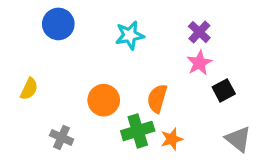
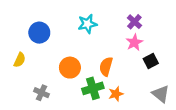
blue circle: (58, 24) -> (39, 33), moved

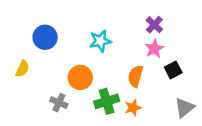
cyan star: (87, 24) -> (100, 41), moved
orange semicircle: (106, 66) -> (135, 76), moved
gray cross: (42, 93) -> (59, 103), moved
gray triangle: (161, 94) -> (184, 108), turned 42

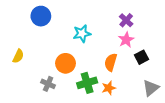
blue circle: (45, 37) -> (41, 16), moved

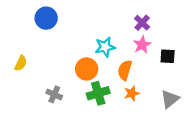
cyan star: (82, 34) -> (105, 47), moved
black square: (142, 57) -> (168, 56), moved, turned 32
orange circle: (66, 63) -> (87, 69), moved
orange star: (109, 88) -> (132, 93), moved

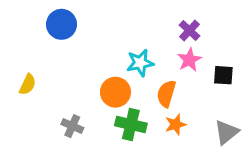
green cross: (98, 93) -> (131, 125), turned 30

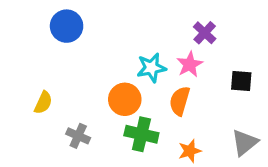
pink star: (189, 60) -> (190, 64), moved
yellow semicircle: (28, 84) -> (43, 103), moved
orange star: (176, 125) -> (190, 151), moved

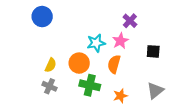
yellow semicircle: (43, 103) -> (51, 65), moved

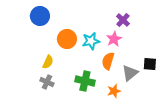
black square: (153, 51) -> (150, 64), moved
orange circle: (79, 63) -> (67, 39), moved
gray triangle: (155, 91) -> (130, 73), moved

